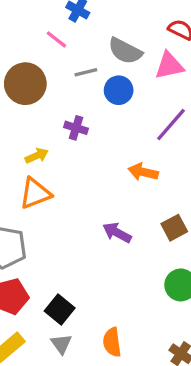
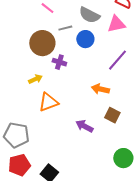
brown circle: (25, 84) -> (42, 43), moved
orange triangle: (35, 193) -> (48, 102), moved
brown square: (174, 228) -> (112, 115), moved, turned -35

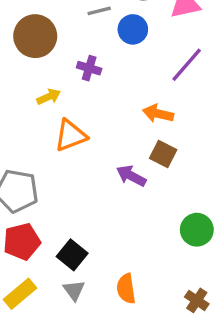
brown circle: (42, 43) -> (35, 36), moved
brown square: (112, 115) -> (163, 154), moved

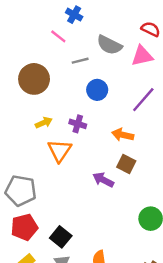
blue circle: (133, 29) -> (97, 90), moved
purple cross: (89, 68) -> (78, 124), moved
orange triangle: (71, 135) -> (60, 151), turned -35

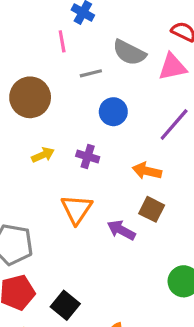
pink line: (58, 36) -> (62, 41), turned 42
orange triangle: (60, 151) -> (76, 209), moved

